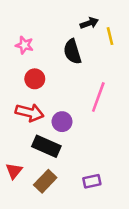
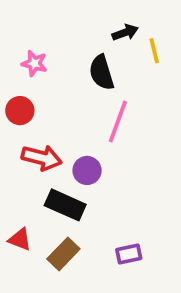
red circle: (35, 79) -> (20, 111), moved
pink line: (98, 97) -> (118, 121), moved
red triangle: (14, 171) -> (20, 239), turned -48

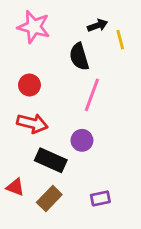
pink star: (34, 63) -> (34, 27), moved, size x1.6
red circle: (20, 111) -> (29, 85), moved
purple circle: (87, 170) -> (82, 140), moved

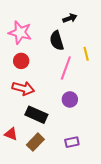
pink star: (34, 27) -> (20, 32), moved
yellow line: (120, 40) -> (86, 54), moved
purple circle: (82, 140) -> (70, 99), moved

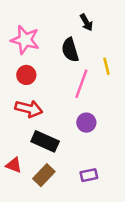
black arrow: (70, 18) -> (86, 22), turned 80

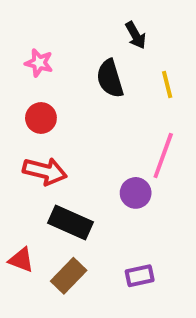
pink star: (25, 40) -> (39, 63), size x0.6
yellow line: (106, 66) -> (167, 84), moved
pink line: (81, 84) -> (163, 155), moved

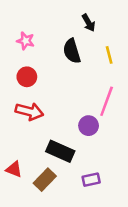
black rectangle: (71, 223) -> (60, 151), moved

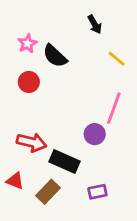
pink star: (26, 41) -> (27, 44), turned 30
black semicircle: (72, 51) -> (55, 56), moved, turned -30
yellow line: (109, 55) -> (117, 59), turned -36
red arrow: (29, 111) -> (32, 142), moved

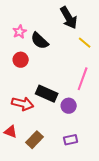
black arrow: (95, 24) -> (69, 18), size x1.6
purple circle: (95, 134) -> (69, 106), moved
black rectangle: (64, 162) -> (47, 94), moved

